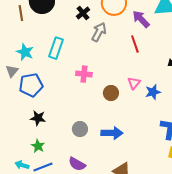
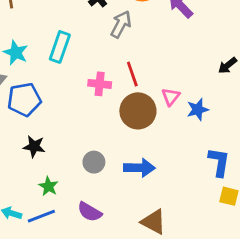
red line: (135, 44) -> (132, 74), moved
brown circle: (111, 93) -> (138, 111), size x1.6
green star: (38, 146) -> (48, 186), moved

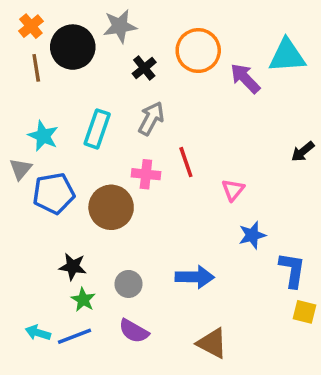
gray arrow: (121, 24) -> (151, 118), moved
blue star: (198, 110) -> (252, 235), moved
brown circle: (138, 111) -> (111, 207), moved
black star: (34, 146) -> (73, 267), moved
gray circle: (94, 162) -> (128, 284), moved

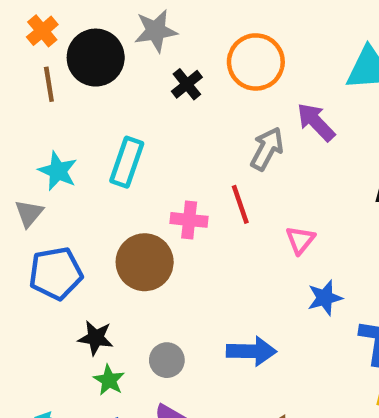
purple arrow: (245, 78) -> (316, 122), moved
gray arrow: (151, 118) -> (267, 149), moved
blue pentagon: (54, 193) -> (56, 273), moved

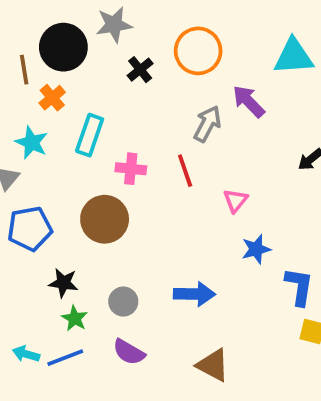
orange cross: (42, 31) -> (52, 98), moved
pink cross: (189, 220) -> (131, 169), moved

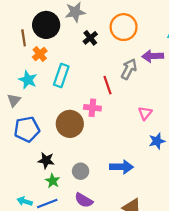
purple arrow: (249, 101) -> (153, 56), turned -48
pink cross: (131, 169) -> (92, 108), moved
red line: (185, 171) -> (107, 85), moved

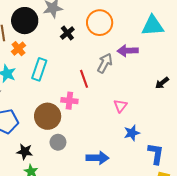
gray circle: (81, 171) -> (58, 142), moved

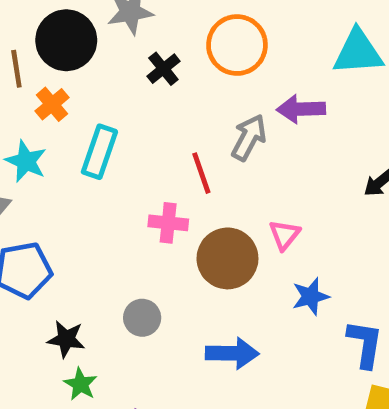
brown circle: (48, 116) -> (227, 258), moved

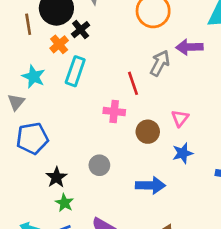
black cross: (163, 69) -> (81, 30), moved
orange cross: (52, 104) -> (59, 44), moved
brown circle: (227, 258) -> (148, 132), size x0.7
blue star: (310, 296) -> (183, 153), moved
black star: (66, 339) -> (56, 177), turned 30

